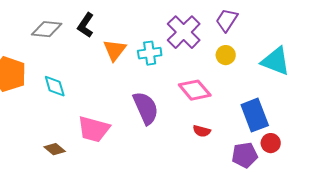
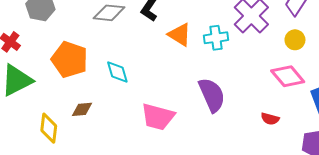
orange triangle: (115, 50) -> (180, 35), turned -35
pink diamond: (195, 90) -> (288, 76), moved
brown diamond: (55, 149) -> (82, 109), moved, turned -45

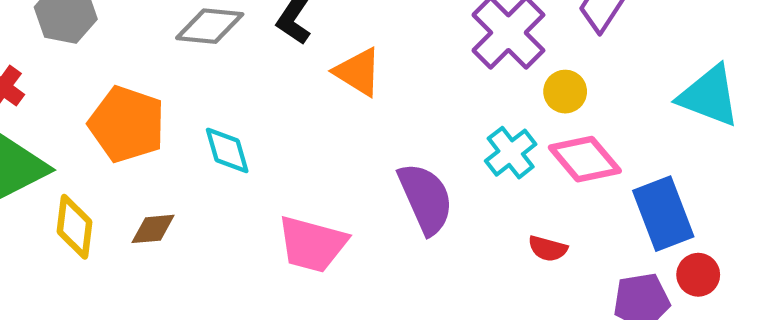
cyan cross: (216, 38) -> (511, 153), moved, turned -30
yellow circle: (295, 40) -> (565, 92), moved
yellow diamond: (49, 128) -> (74, 227), moved

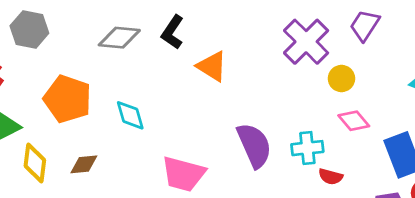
cyan cross: (511, 153) -> (307, 148), moved, turned 32
pink diamond: (585, 159) -> (354, 121), size x0.7

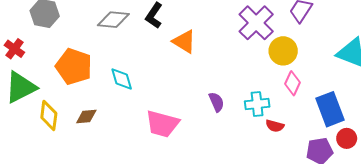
yellow circle: (341, 79) -> (283, 51), size x1.4
pink diamond: (354, 121) -> (293, 83), turned 65
purple semicircle: (254, 145) -> (216, 102), size x0.6

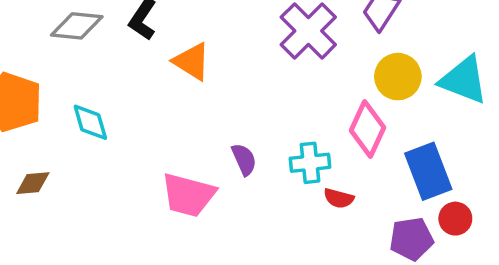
yellow circle: (283, 51) -> (398, 77), moved
pink diamond: (293, 83) -> (367, 129), size x1.4
pink trapezoid: (162, 124) -> (188, 195), moved

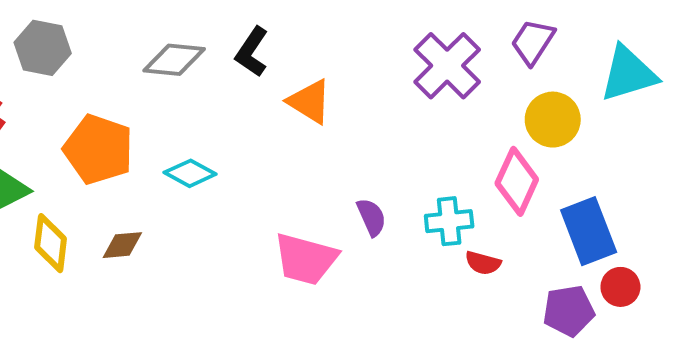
cyan triangle: (464, 80) -> (628, 74), moved, turned -38
cyan diamond: (90, 122) -> (190, 173), turned -45

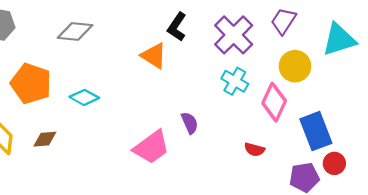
black L-shape: (252, 52) -> (177, 27), moved
cyan cross: (449, 221) -> (235, 81), moved, turned 36
pink trapezoid: (306, 259) -> (151, 147), turned -51

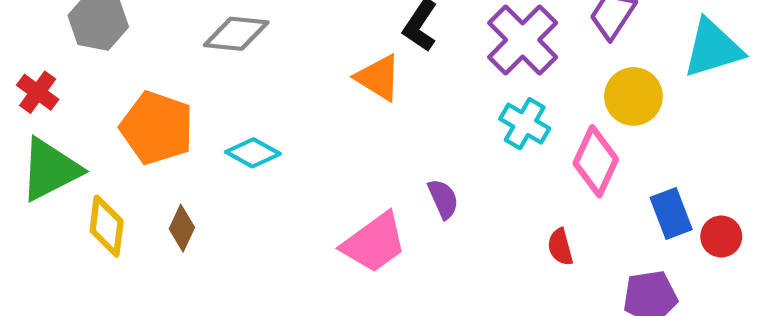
blue rectangle: (316, 131) -> (671, 214), size x0.7
brown diamond: (45, 139) -> (182, 228), turned -60
red semicircle: (254, 150) -> (560, 247), turned 60
red circle: (334, 163) -> (721, 236), moved

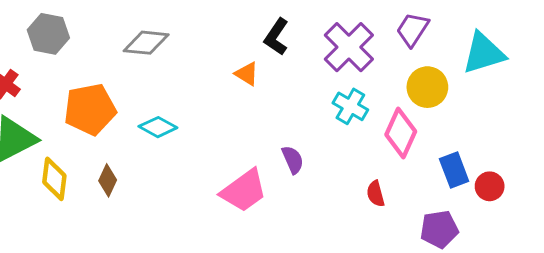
orange triangle: (378, 78) -> (247, 74), size x0.7
orange pentagon: (157, 128) -> (90, 109), turned -30

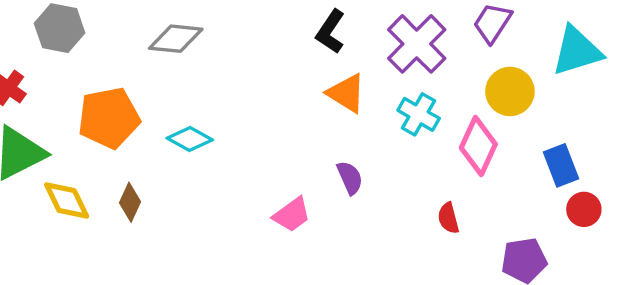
orange triangle: (247, 74) -> (346, 93), moved, size x1.4
blue rectangle: (454, 170) -> (561, 165), moved
yellow diamond: (54, 179) -> (67, 201), turned -33
pink trapezoid: (244, 191) -> (292, 215), size x0.7

